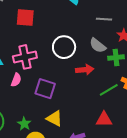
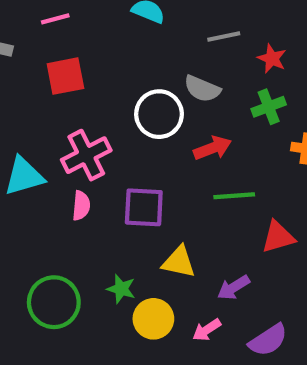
gray semicircle: (98, 45) -> (202, 89), moved
green line: (109, 90) -> (234, 196), moved, turned 42

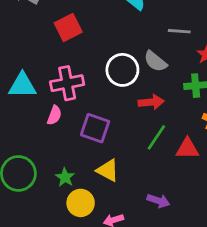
red square: (65, 76) -> (68, 28), turned -32
green line: (234, 196) -> (156, 137), turned -68
red triangle: (278, 237) -> (187, 149), moved
purple arrow: (233, 287) -> (158, 201), moved, turned -145

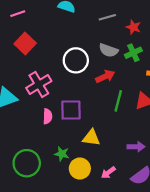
gray semicircle: (155, 61) -> (109, 50), moved
pink semicircle: (54, 115) -> (48, 116), moved

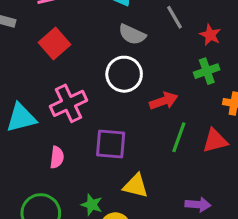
gray line: (107, 17) -> (175, 17), turned 70
gray semicircle: (109, 50) -> (132, 34), moved
pink semicircle: (48, 116) -> (57, 157), moved

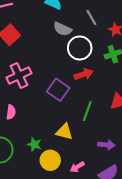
white circle: (124, 74) -> (80, 48), moved
green line: (179, 137) -> (87, 111), moved
purple square: (111, 144) -> (58, 90), moved, turned 30

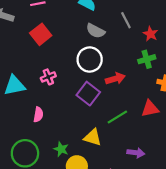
white circle: (80, 48) -> (90, 60), moved
pink cross: (19, 75) -> (48, 77), size x0.6
green line: (87, 111) -> (117, 117), turned 36

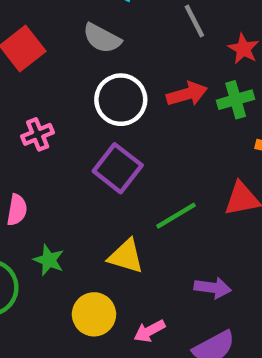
gray semicircle: (96, 31) -> (102, 38), moved
red arrow: (115, 79) -> (187, 94), moved
green star: (61, 149) -> (49, 260), moved

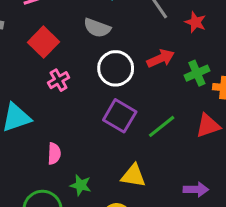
green cross: (236, 100) -> (197, 73), moved
pink cross: (38, 134) -> (59, 80), moved
green line: (176, 216) -> (162, 126), moved

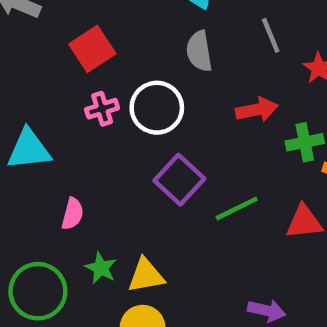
gray semicircle: (97, 28) -> (199, 51), moved, turned 48
white circle: (116, 68) -> (157, 108), moved
yellow triangle: (133, 176) -> (146, 275), moved, turned -32

